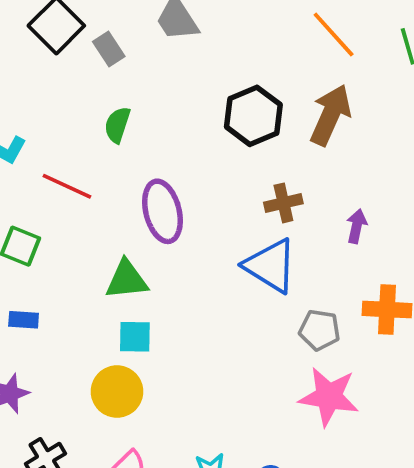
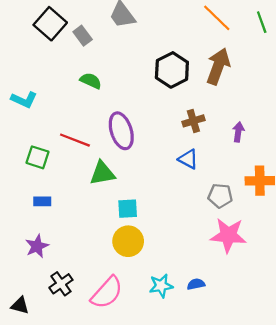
green semicircle: (117, 125) -> (91, 81), turned 100
red line: (67, 186) -> (75, 140), moved
blue triangle: (271, 266) -> (188, 159), size x0.6
cyan square: (135, 337) -> (128, 209), moved
yellow circle: (117, 392) -> (128, 241), moved

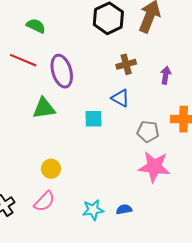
red line: (75, 140) -> (23, 60), moved
cyan square: (128, 209) -> (93, 119), moved
yellow circle: (128, 241) -> (51, 169), moved, size x0.7
pink semicircle: (107, 293) -> (44, 201), moved, size x0.7

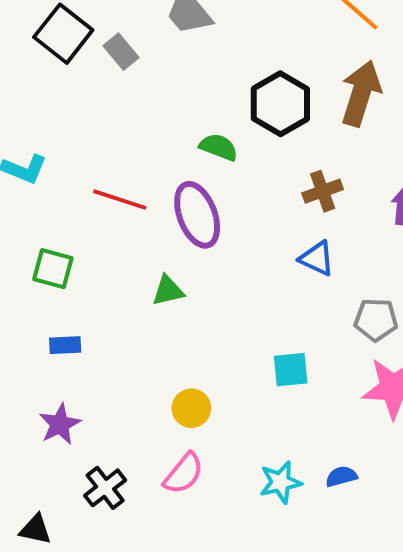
green semicircle: (36, 26) -> (219, 147), moved
green triangle: (44, 108) -> (168, 291), size x0.7
cyan square: (93, 119) -> (291, 370), moved

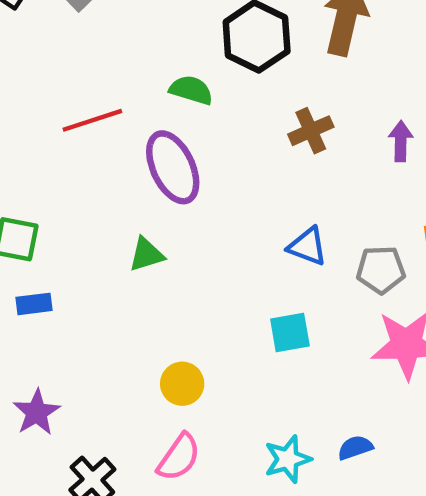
red line: (120, 200) -> (92, 120), moved, turned -32
blue triangle: (317, 258) -> (307, 246), moved
blue rectangle: (65, 345) -> (34, 304), moved

